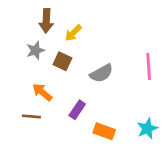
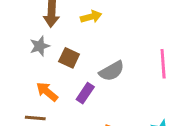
yellow arrow: (73, 33) -> (91, 17), moved, turned -150
purple rectangle: (77, 110) -> (85, 93), moved

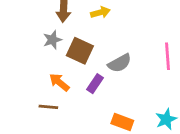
brown square: (69, 58) -> (80, 51), size x1.4

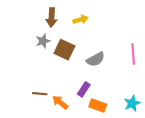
orange arrow: (59, 82) -> (60, 102), moved
purple rectangle: (95, 84) -> (84, 89), moved

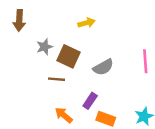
brown arrow: (52, 17) -> (19, 20), moved
brown line: (40, 94) -> (56, 79), moved

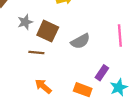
purple rectangle: (90, 101) -> (102, 73), moved

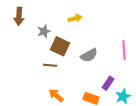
gray star: (25, 22) -> (44, 31), moved

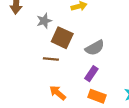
purple rectangle: (108, 83) -> (91, 74), moved

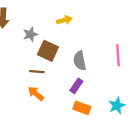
gray semicircle: (95, 48) -> (80, 61), turned 108
orange arrow: (58, 93) -> (36, 94), moved

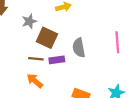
purple rectangle: (76, 86) -> (57, 60), moved, turned 48

